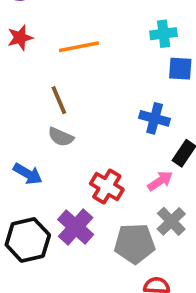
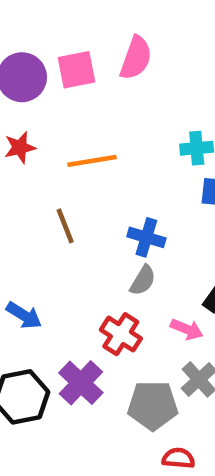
blue cross: (155, 118) -> (146, 237), moved
gray semicircle: (61, 137) -> (143, 280), moved, turned -85
pink arrow: (160, 181) -> (187, 329), turned 55

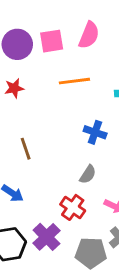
orange line: (92, 161) -> (74, 81), moved
brown line: (65, 226) -> (26, 149), moved
blue cross: (146, 237) -> (95, 132), moved

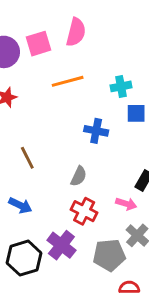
gray semicircle: (88, 174) -> (79, 176), moved

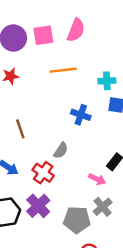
red cross: (84, 211) -> (43, 173), moved

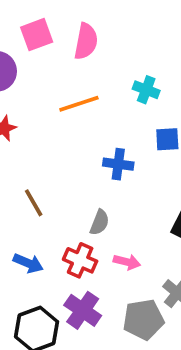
pink square: (43, 35) -> (37, 35), moved
cyan cross: (107, 81) -> (146, 90), moved, turned 35
pink arrow: (97, 179) -> (127, 262), moved

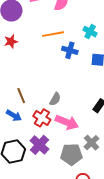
blue cross: (118, 164) -> (70, 50), moved
brown line: (34, 203) -> (21, 96), moved
pink arrow: (127, 262) -> (67, 122), size x1.6

